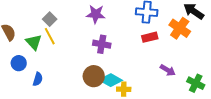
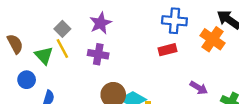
purple star: (96, 14) -> (100, 23), moved, turned -30
red rectangle: (150, 37) -> (167, 50), moved
purple cross: (102, 44) -> (98, 54), moved

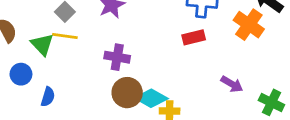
yellow line: (62, 49) -> (65, 36), turned -54
purple cross: (98, 54) -> (117, 57), moved

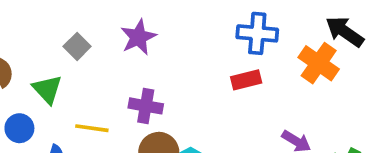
yellow line: (65, 36) -> (92, 128), moved

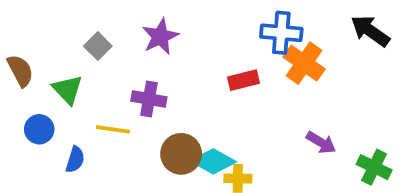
orange cross: (319, 63) -> (304, 63), moved
red rectangle: (246, 80) -> (244, 80), moved
purple cross: (146, 106) -> (149, 99), moved

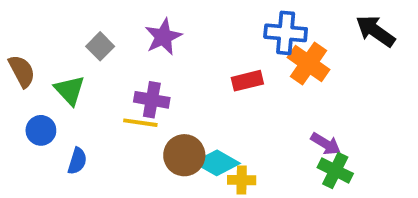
yellow line: (113, 129) -> (140, 123), moved
green cross: (374, 167) -> (335, 171), moved

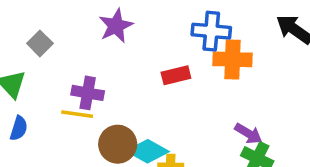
purple star: (163, 37) -> (116, 26), moved
orange cross: (309, 63) -> (232, 59), turned -33
blue semicircle: (77, 161) -> (19, 128), moved

